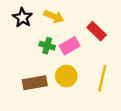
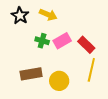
red rectangle: (97, 31) -> (86, 45), moved
yellow circle: (66, 76) -> (59, 81), moved

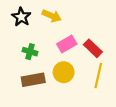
green cross: (42, 41) -> (30, 52), moved
yellow circle: (59, 81) -> (64, 72), moved

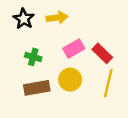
yellow arrow: (52, 16) -> (57, 18), turned -30

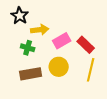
yellow arrow: (57, 18) -> (40, 30), moved

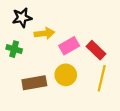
black star: (20, 16) -> (22, 18), turned 30
green cross: (28, 48) -> (14, 49), moved

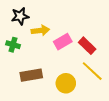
yellow circle: (66, 75) -> (66, 83), moved
yellow line: (102, 78) -> (92, 71), turned -60

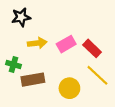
yellow arrow: (40, 30) -> (37, 43), moved
green cross: (13, 45) -> (14, 65), moved

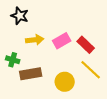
black star: (21, 17) -> (20, 16), turned 30

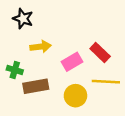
pink rectangle: (62, 41) -> (72, 62), moved
yellow line: (91, 70) -> (106, 82), turned -40

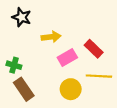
yellow arrow: (40, 47) -> (51, 37), moved
brown rectangle: (36, 86) -> (24, 89), moved, turned 65

